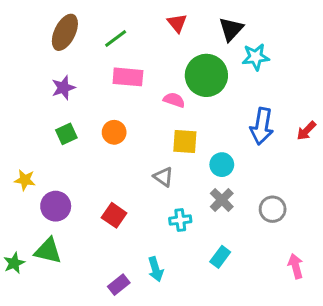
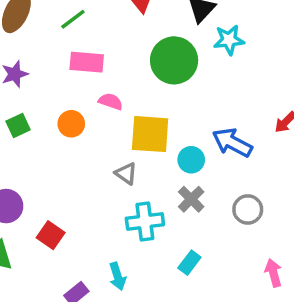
pink semicircle: (174, 100) -> (111, 102), moved
blue arrow: (262, 126) -> (232, 143), moved, turned 108
yellow square: (185, 142) -> (150, 134), size x1.4
red square: (114, 215) -> (51, 235), moved
cyan cross: (180, 220) -> (145, 221), size x1.5

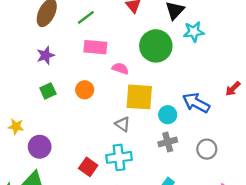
pink semicircle: (111, 102) -> (120, 68), moved
gray cross: (191, 199) -> (168, 142), turned 30
cyan cross: (145, 221) -> (119, 157), moved
red square: (51, 235) -> (88, 167), moved

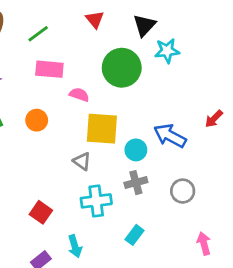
cyan cross: (119, 157) -> (96, 201), moved

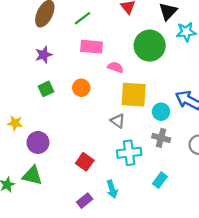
gray cross: (136, 183) -> (161, 138), turned 30

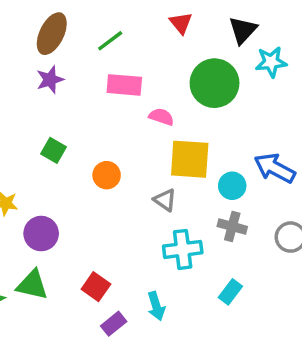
purple star: (44, 55) -> (50, 80), moved
orange circle: (81, 88) -> (107, 175), moved
green square: (46, 89) -> (54, 150), turned -35
red square: (85, 162) -> (96, 287), moved

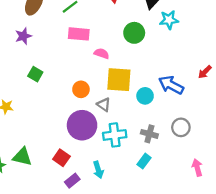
purple star: (50, 80) -> (23, 36), moved
green circle: (215, 83) -> (134, 33), size x0.7
orange circle: (107, 175) -> (81, 89), moved
gray cross: (232, 226) -> (149, 134), moved
purple circle: (41, 234) -> (82, 125), moved, size x1.4

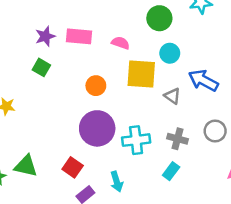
pink rectangle: (79, 34) -> (79, 36), moved
purple star: (23, 36) -> (45, 36), moved
cyan circle: (145, 96) -> (170, 53), moved
gray triangle: (104, 105) -> (172, 96), moved

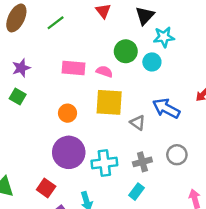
pink rectangle: (79, 36) -> (73, 68), moved
pink semicircle: (120, 43) -> (104, 72), moved
cyan circle: (170, 53) -> (152, 62), moved
gray cross: (178, 139) -> (142, 162), turned -30

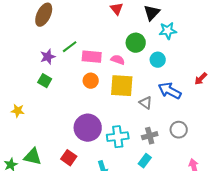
green line: (56, 23) -> (70, 47), moved
cyan circle: (152, 62) -> (158, 60), moved
orange circle: (68, 113) -> (91, 81), moved

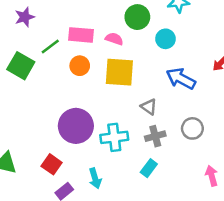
green line: (70, 47) -> (50, 46), moved
purple star: (48, 57) -> (25, 17), moved
green square: (45, 81) -> (21, 66), size x1.5
gray triangle: (146, 103) -> (149, 107), moved

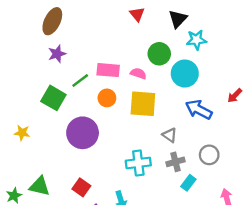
cyan circle: (165, 39) -> (185, 74), size x1.5
purple circle: (76, 126) -> (83, 133), moved
cyan rectangle: (149, 168) -> (188, 183), moved

